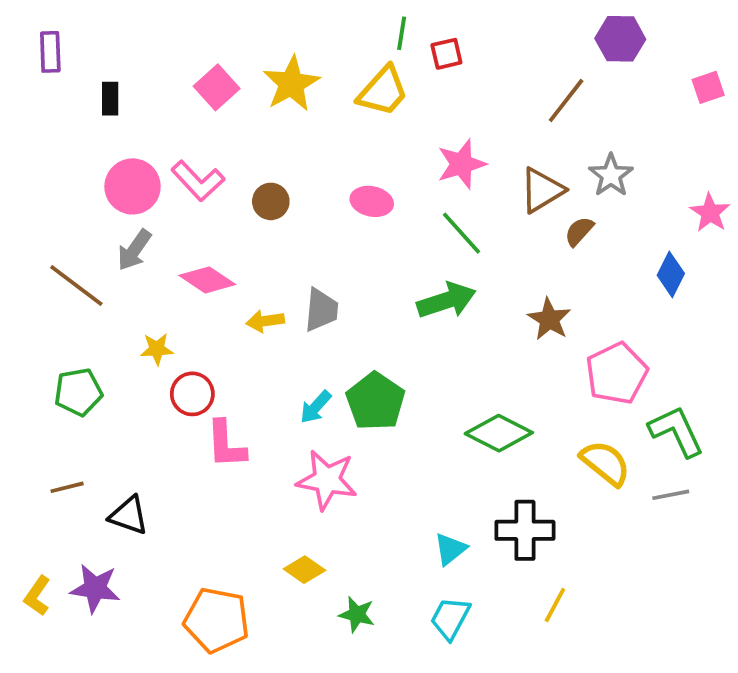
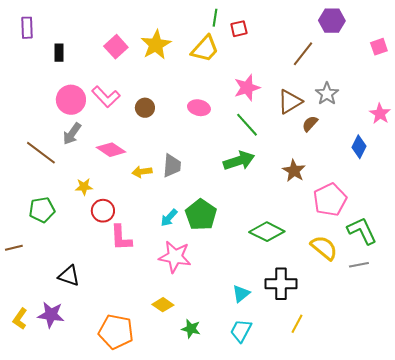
brown line: (67, 487) -> (14, 248), moved

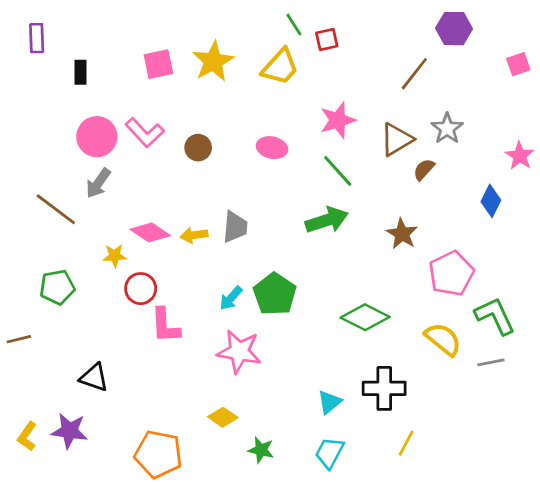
green line: (215, 18) -> (294, 24), turned -42
pink square: (116, 47) -> (158, 64), turned 30
pink diamond: (111, 150) -> (150, 232), moved

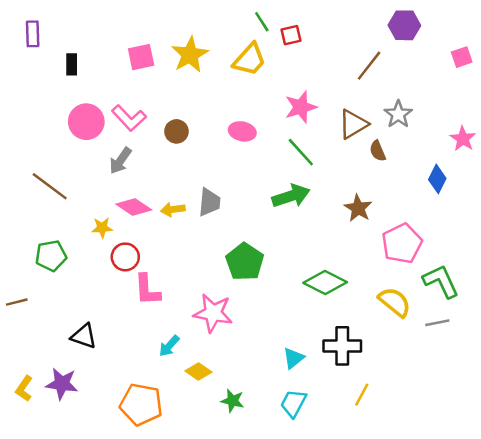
brown semicircle: (424, 169) -> (378, 151), turned -65
gray arrow: (98, 183) -> (120, 161), moved
cyan arrow: (231, 298) -> (169, 346), moved

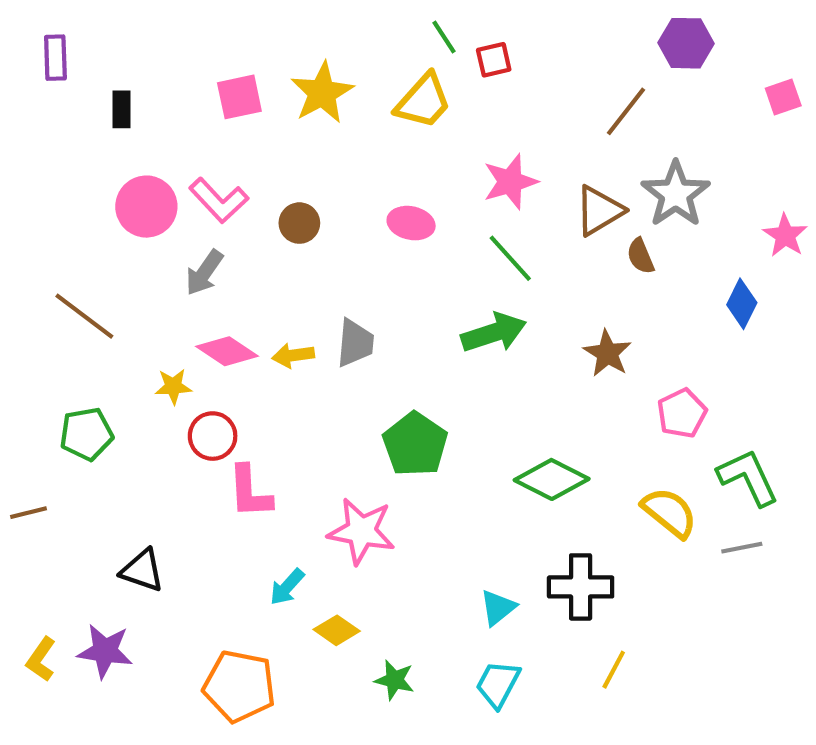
gray star: (398, 114) -> (676, 194), size x1.4
pink pentagon: (402, 244) -> (682, 413), size x0.7

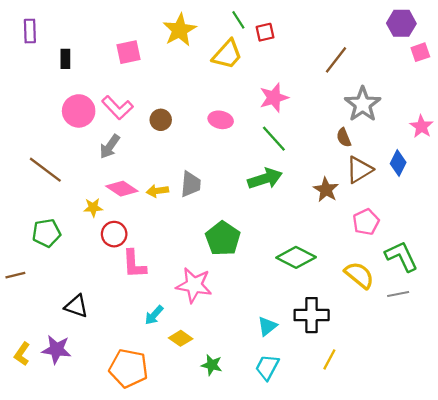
purple hexagon: (686, 43) -> (401, 23), moved
yellow star: (322, 93) -> (180, 30), moved
brown triangle: (599, 211) -> (359, 170), moved

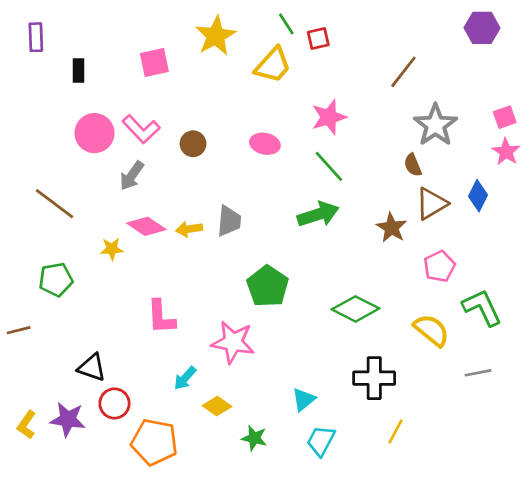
pink square: (420, 52) -> (505, 117), moved
red circle: (114, 234) -> (114, 403), moved
gray line: (398, 294) -> (478, 373), moved
cyan triangle: (267, 326) -> (304, 399), moved

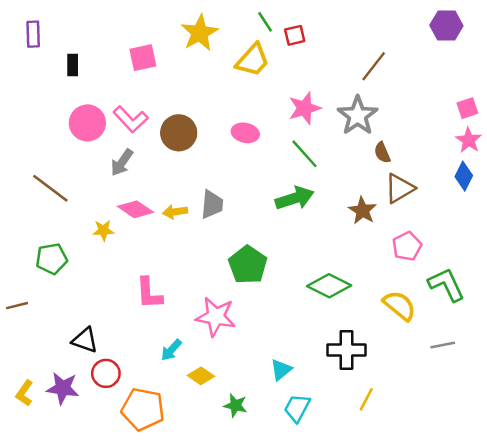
gray star: (435, 125) -> (358, 116), moved
brown circle: (193, 144) -> (179, 133), size x1.5
blue diamond: (478, 196) -> (464, 176), moved

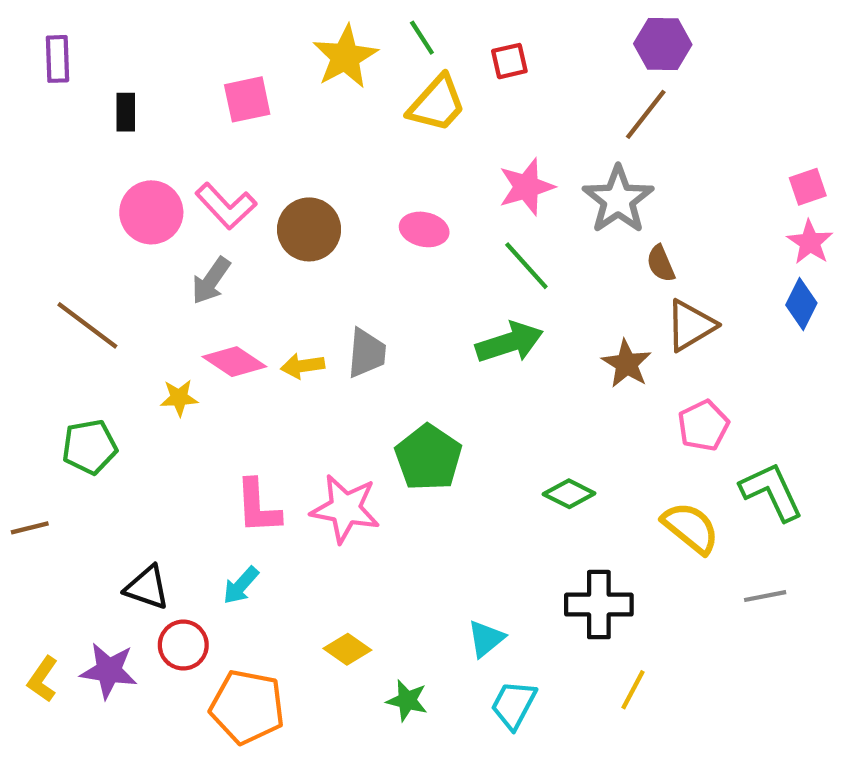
green line: (265, 22) -> (422, 38), moved
purple hexagon: (446, 25) -> (663, 44), moved
green diamond: (329, 286) -> (569, 494), size x0.7
pink star: (216, 317) -> (345, 509), moved
cyan arrow: (171, 350) -> (241, 585), moved

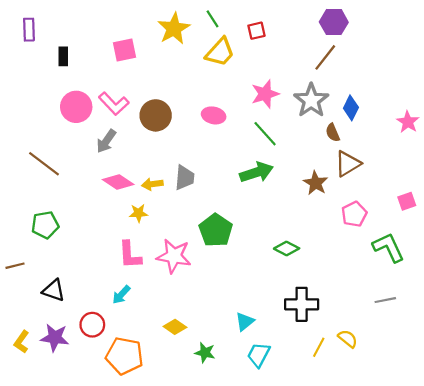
pink square: (808, 187) -> (407, 201), moved
blue diamond: (801, 304) -> (351, 108), moved
yellow star: (179, 398) -> (138, 213), moved
yellow semicircle: (691, 528) -> (348, 339), moved, size x0.7
black triangle: (147, 588) -> (54, 290), moved

